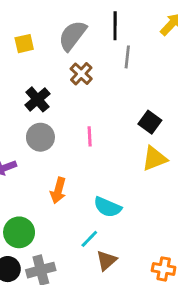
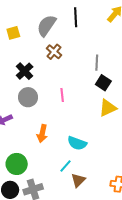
gray line: (127, 57) -> (97, 63), moved

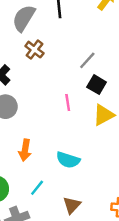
gray line: (97, 63) -> (87, 60), turned 42
pink line: (62, 95) -> (68, 102), moved
cyan line: (66, 166) -> (37, 188), moved

